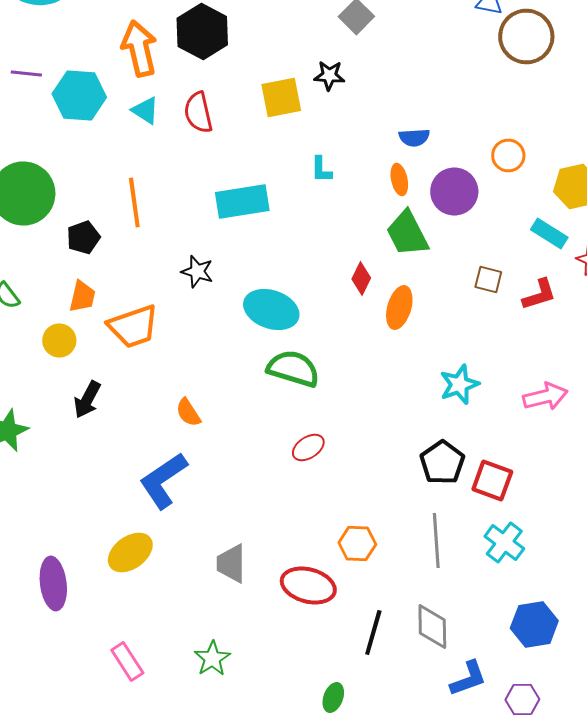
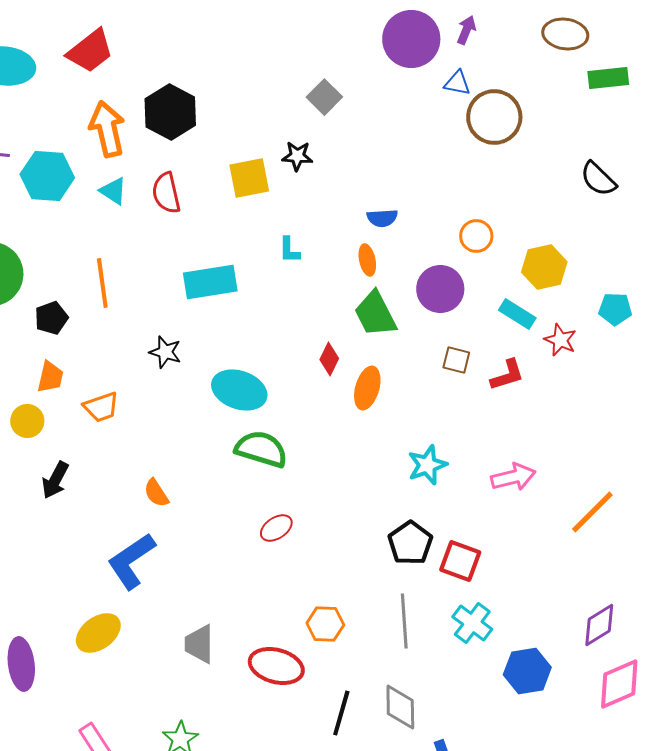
purple circle: (454, 192) -> (440, 289), moved
orange trapezoid: (133, 326) -> (101, 407), size x0.7
blue hexagon: (534, 624) -> (527, 671), moved

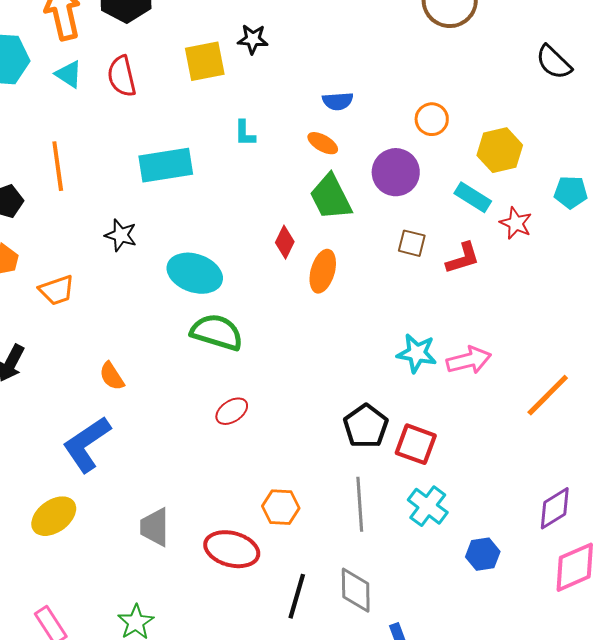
orange ellipse: (367, 260) -> (323, 143), turned -48
cyan star: (427, 465) -> (417, 353), moved, turned 30
blue hexagon: (527, 671) -> (483, 554), size x0.7

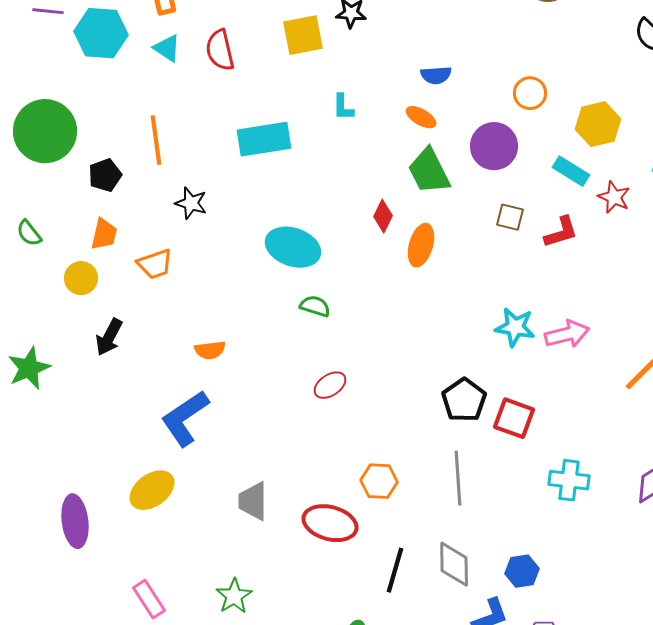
black star: (121, 235) -> (191, 203), moved
green semicircle: (217, 332) -> (315, 306), size x0.6
orange semicircle: (112, 376) -> (210, 350), turned -64
cyan cross: (428, 506) -> (569, 480), moved, turned -30
blue hexagon: (483, 554) -> (522, 571), moved

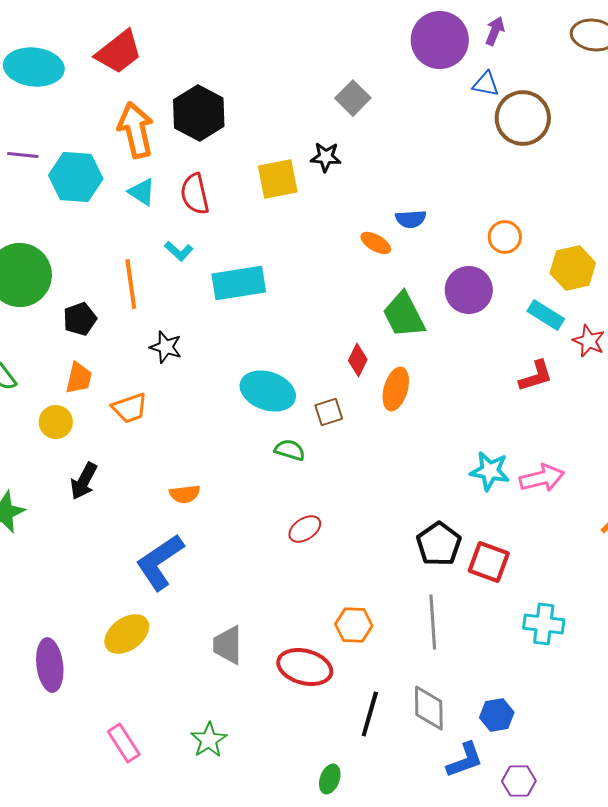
cyan L-shape: (343, 107) -> (179, 251), moved, turned -48
orange ellipse: (421, 117) -> (376, 243), moved
brown square: (510, 217) -> (329, 412), moved, turned -32

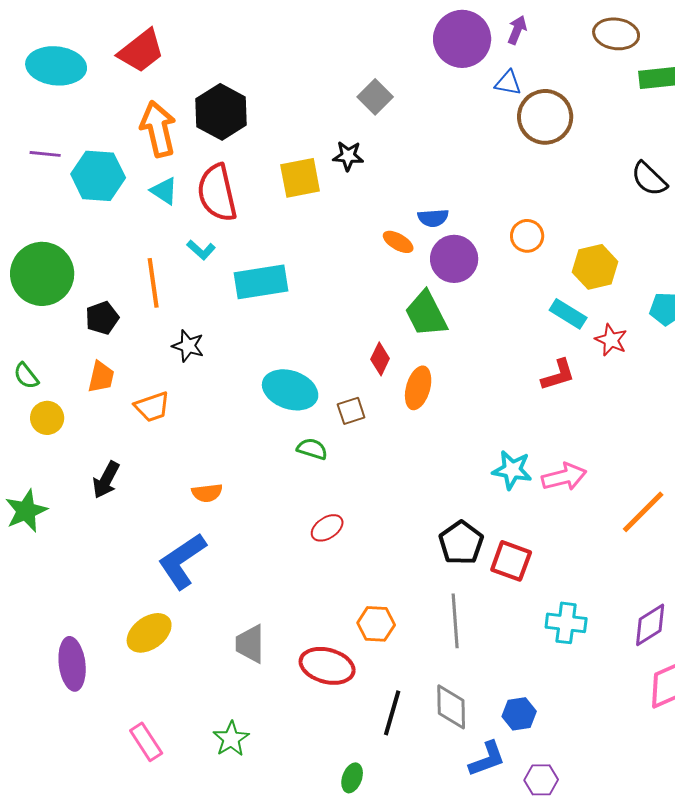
red semicircle: (195, 194) -> (217, 193), size x1.4
purple circle: (469, 290) -> (454, 259), moved
yellow circle: (56, 422) -> (47, 418), moved

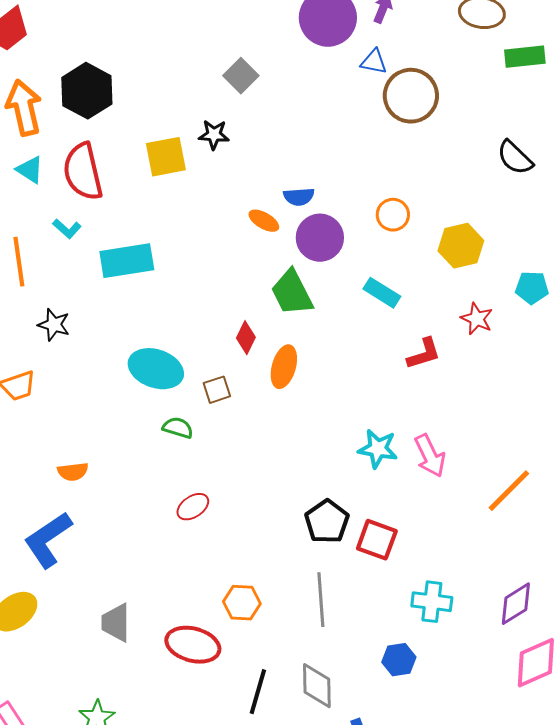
cyan rectangle: (568, 314) -> (382, 293), moved
pink arrow: (564, 477) -> (430, 456), turned 78
blue hexagon: (519, 714) -> (399, 660), moved

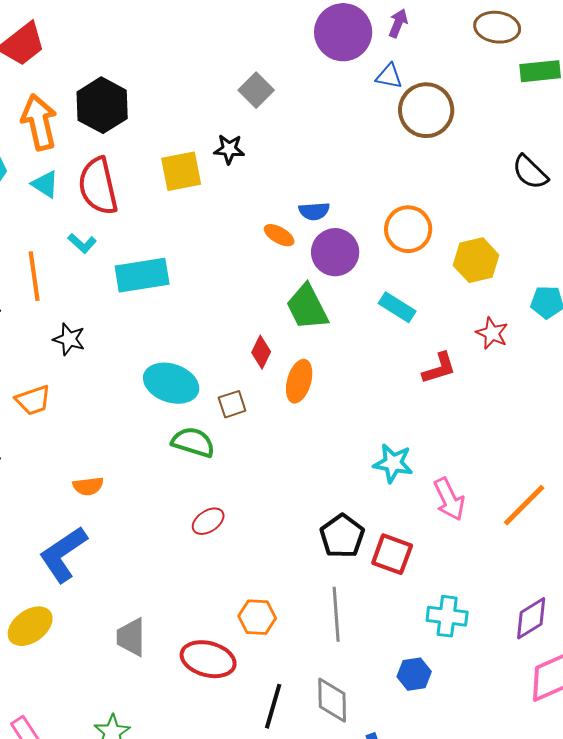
orange circle: (393, 215) -> (408, 229), size x1.4
green semicircle: (178, 428) -> (193, 442), size x1.4
pink arrow: (430, 456) -> (449, 499), moved

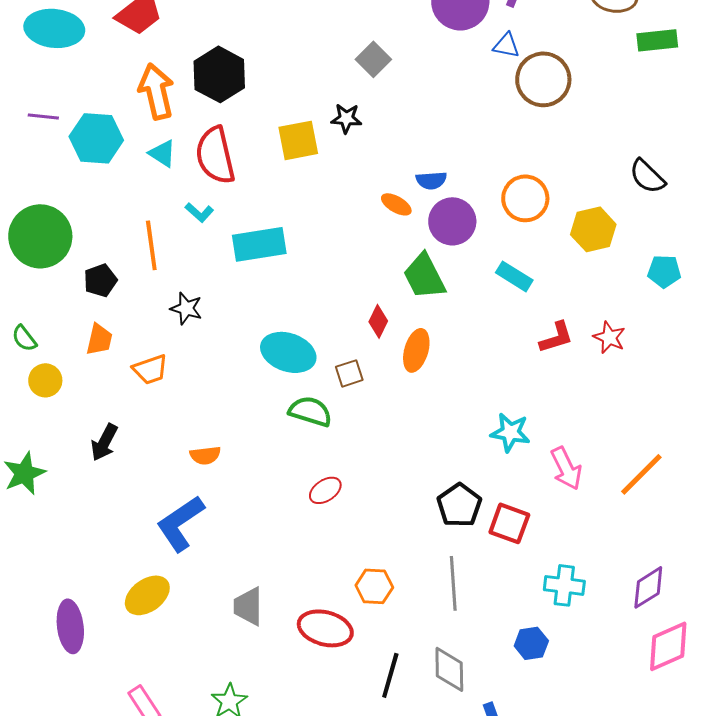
black semicircle: (530, 172) -> (647, 176), moved
red star: (492, 333) -> (609, 337), moved

